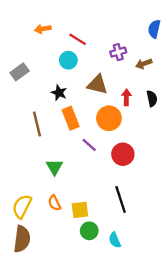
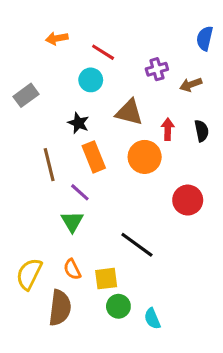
purple line: (89, 145) -> (80, 192), moved
red circle: (123, 154) -> (188, 200), moved
black line: (121, 199) -> (137, 245), moved, turned -36
brown semicircle: (22, 239) -> (60, 308), moved

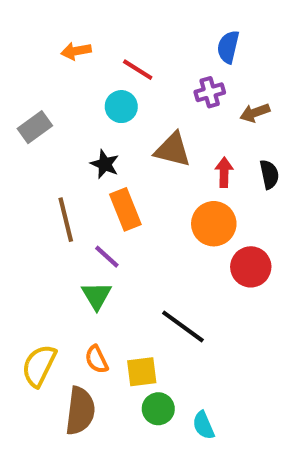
blue semicircle: (205, 38) -> (228, 47), moved
orange circle: (145, 157) -> (214, 224), moved

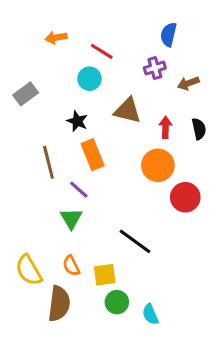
yellow semicircle: (39, 366) -> (29, 270), turned -56

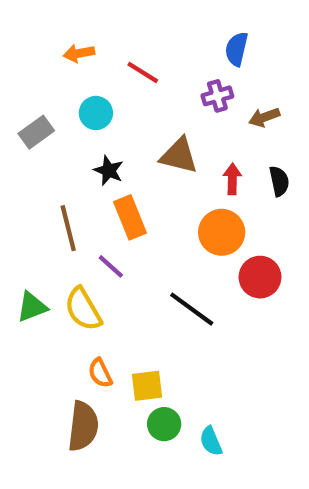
cyan circle: (89, 79) -> (96, 113), moved
green triangle: (71, 219) -> (32, 307), moved, turned 40
black line: (135, 241) -> (192, 309), moved
yellow semicircle: (29, 270) -> (83, 309), moved

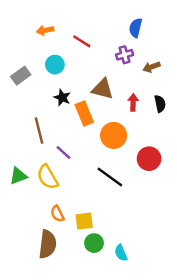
orange rectangle: (130, 217) -> (84, 113), moved
orange circle: (222, 232) -> (114, 135), moved

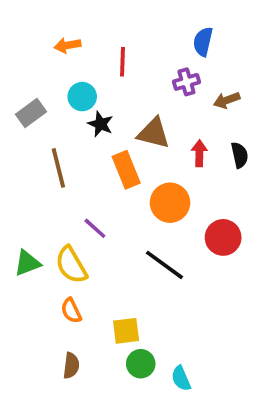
red line: (82, 41) -> (122, 62), turned 60
black star: (62, 98) -> (100, 124), moved
brown line: (39, 131) -> (58, 168), moved
orange semicircle: (57, 214) -> (71, 311), moved
brown semicircle: (48, 244) -> (71, 366), size x0.6

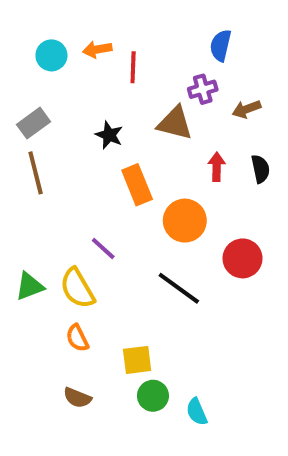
orange arrow: (68, 45) -> (97, 49), moved
cyan circle: (82, 97) -> (51, 55), moved
brown triangle: (154, 133) -> (175, 123), moved
brown line: (58, 168) -> (36, 173), moved
brown semicircle: (71, 366) -> (77, 398), turned 105

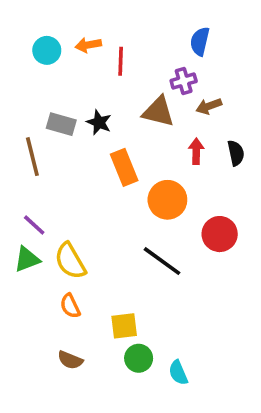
brown arrow: (247, 109) -> (209, 106), moved
gray rectangle: (34, 123) -> (61, 124), moved, turned 52
purple line: (103, 248) -> (34, 225), moved

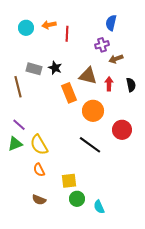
brown triangle: (158, 112) -> (88, 76), moved

